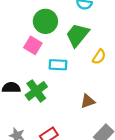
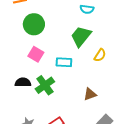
green circle: (45, 21) -> (34, 24), moved
pink square: (33, 45) -> (36, 54), moved

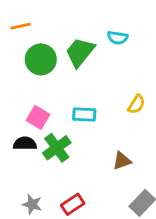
green trapezoid: (81, 36) -> (80, 52), moved
pink square: (36, 54) -> (38, 117), moved

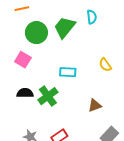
cyan semicircle: (118, 38) -> (92, 17), turned -104
yellow semicircle: (136, 104) -> (105, 65), turned 112
pink square: (38, 117) -> (23, 60), moved

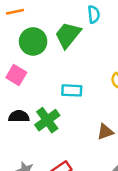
cyan semicircle: (92, 17) -> (94, 14), moved

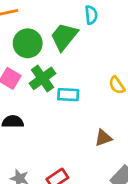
green cross: (47, 120) -> (43, 78), moved

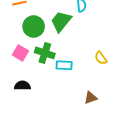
green cross: (43, 78) -> (45, 53), turned -36

